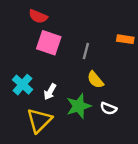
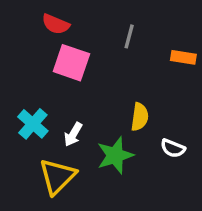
gray line: (86, 51) -> (129, 36), moved
yellow semicircle: (95, 80) -> (140, 117), turned -132
white semicircle: (109, 108) -> (173, 148), moved

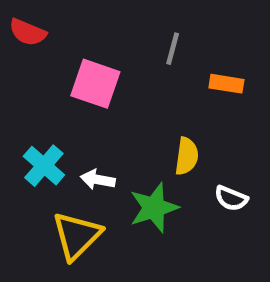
red semicircle: (56, 24) -> (28, 32), moved
orange rectangle: (183, 57) -> (226, 84), moved
white arrow: (73, 134) -> (98, 180), turned 70

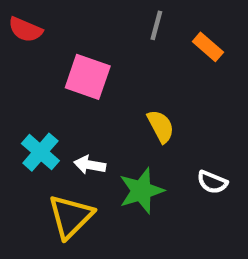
gray line: (173, 49) -> (156, 25), moved
orange rectangle: (226, 84) -> (208, 47), moved, turned 32
yellow semicircle: (187, 156) -> (161, 126), moved, turned -36

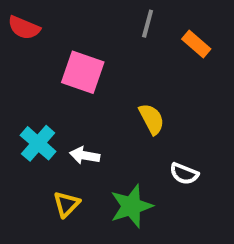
white semicircle: (212, 182) -> (184, 174), moved
green star: (141, 191) -> (131, 206), moved
yellow triangle: (70, 216) -> (66, 204), size x0.6

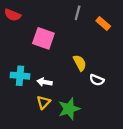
cyan cross: (38, 143) -> (20, 76), turned -36
white semicircle: (184, 174) -> (97, 80), moved
yellow triangle: (66, 204) -> (43, 102), moved

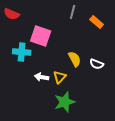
cyan cross: (20, 76) -> (22, 52), moved
white semicircle: (97, 80) -> (97, 64), moved
yellow triangle: (43, 102) -> (60, 77), moved

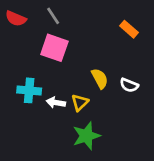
gray line: (73, 12) -> (53, 16), moved, turned -48
cyan cross: (22, 52) -> (29, 90), moved

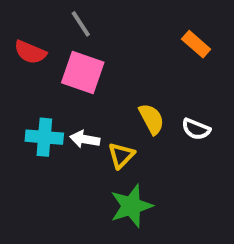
red semicircle: (16, 19) -> (30, 52), moved
white arrow: (56, 102) -> (85, 139), moved

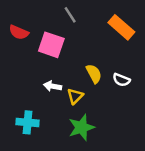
gray line: (81, 24) -> (70, 15), moved
orange rectangle: (196, 44) -> (121, 27), size x1.5
cyan cross: (44, 137) -> (28, 122), moved

